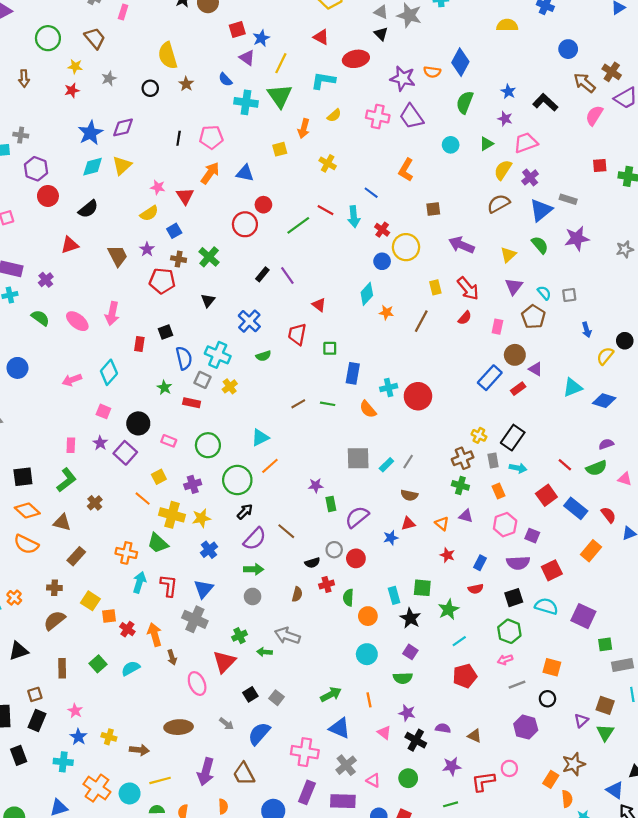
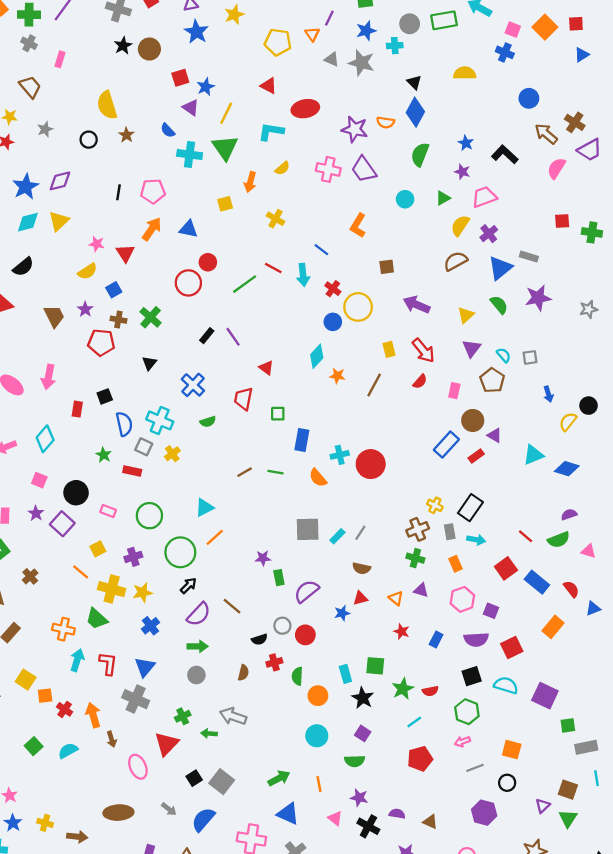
black triangle: (381, 34) -> (414, 82), moved
red semicircle: (476, 589) -> (430, 691), moved
gray square: (276, 698) -> (222, 782), size x1.5

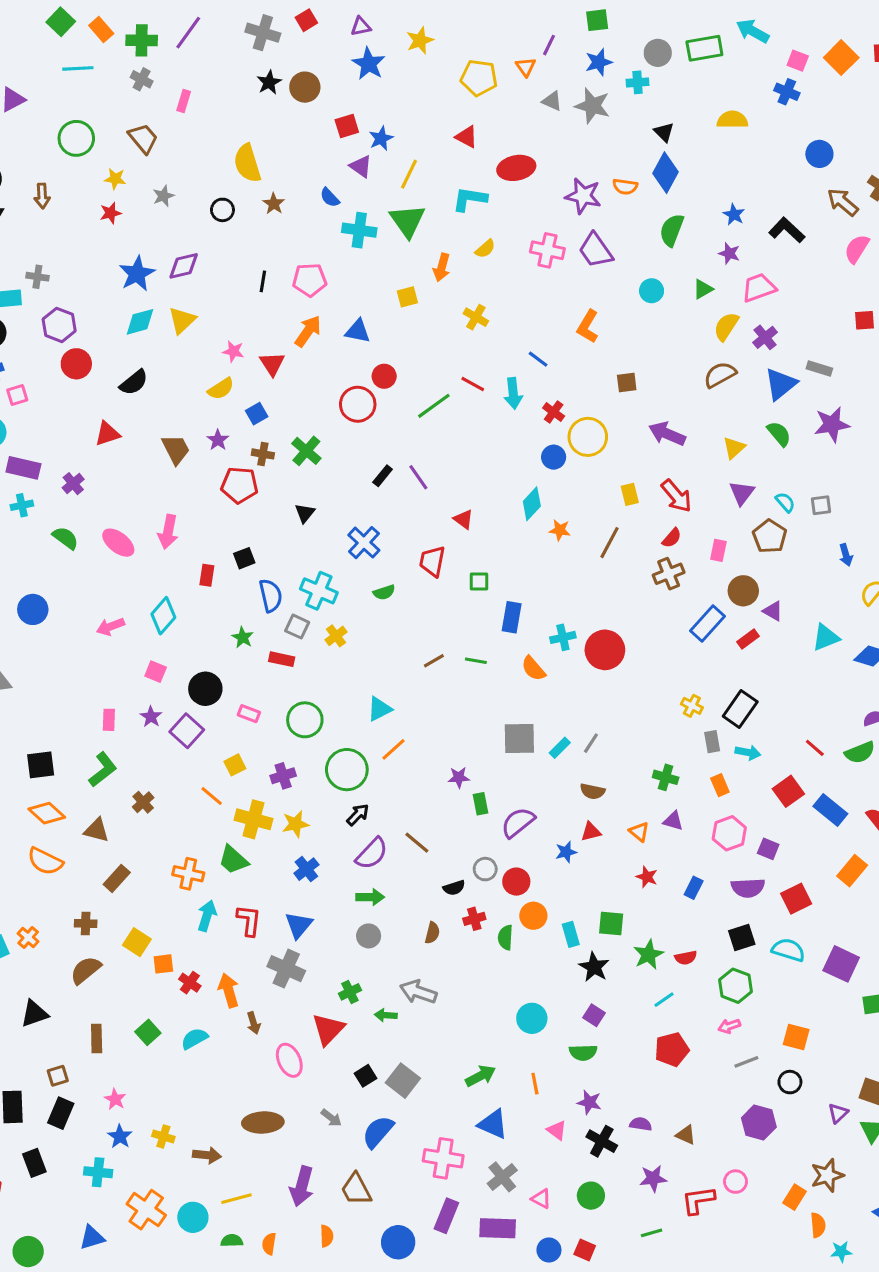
brown cross: (418, 529) -> (669, 574), moved
orange circle: (318, 696) -> (533, 916), moved

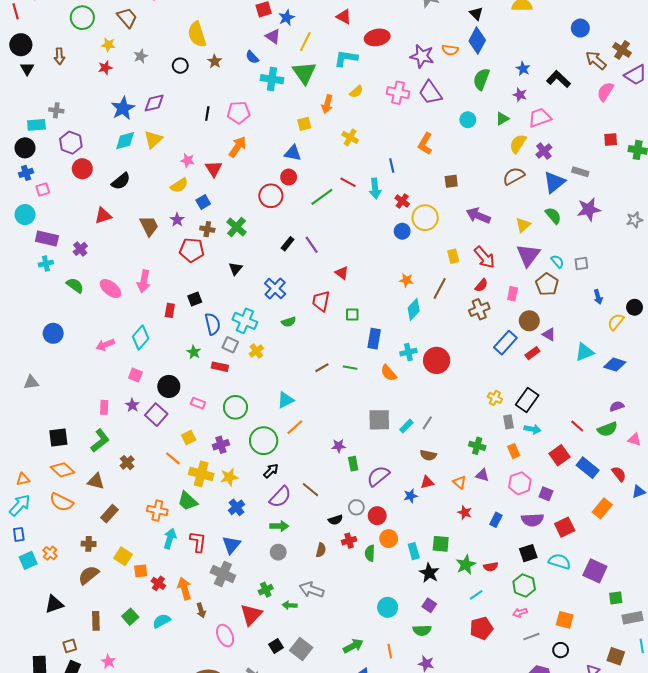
blue triangle: (358, 331) -> (293, 153), moved
blue line: (538, 359) -> (392, 166), turned 40
purple triangle: (742, 493) -> (528, 255), size x1.4
cyan diamond: (532, 504) -> (414, 309), moved

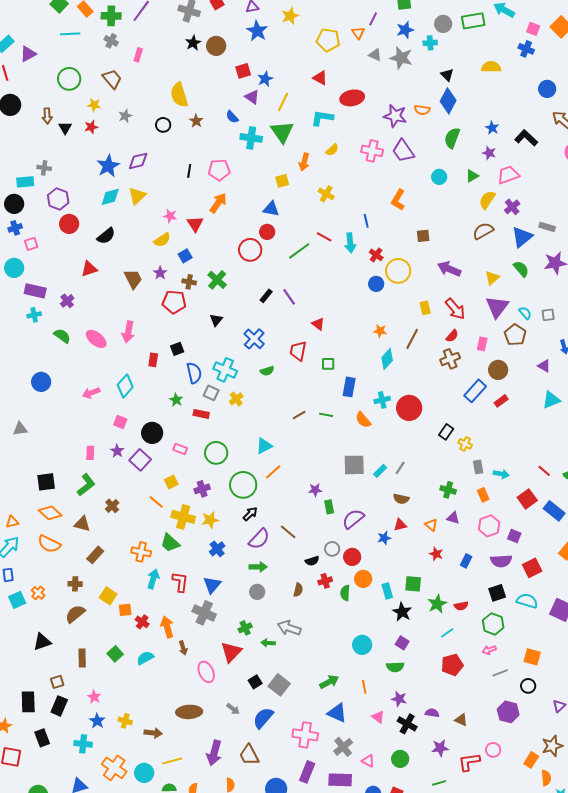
black triangle: (27, 69) -> (65, 128), moved
purple triangle: (549, 334) -> (544, 366), moved
black rectangle: (527, 400) -> (446, 432), moved, size x0.7

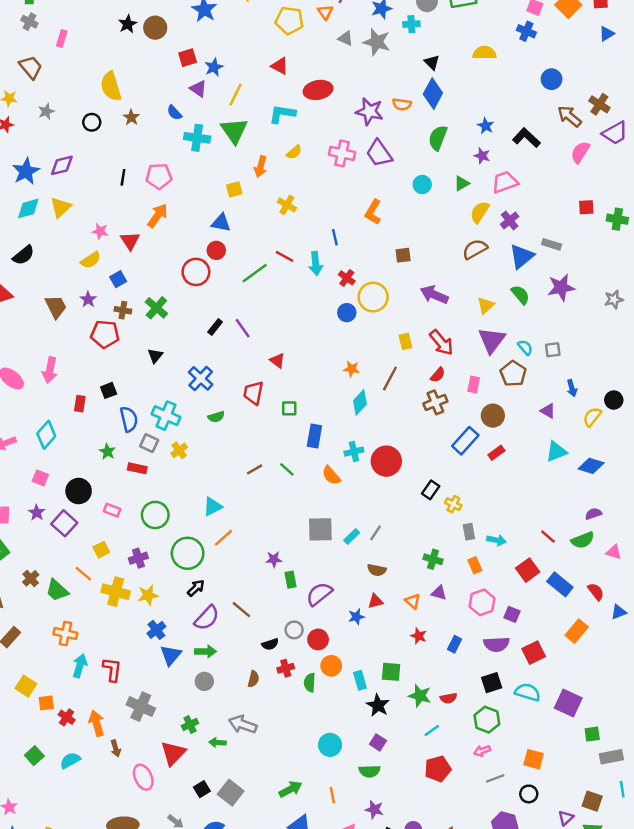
green line: (326, 415) -> (287, 469), turned 32
green trapezoid: (170, 543) -> (57, 590), moved
blue triangle: (212, 585) -> (171, 655), moved
green star: (437, 604) -> (420, 696), turned -30

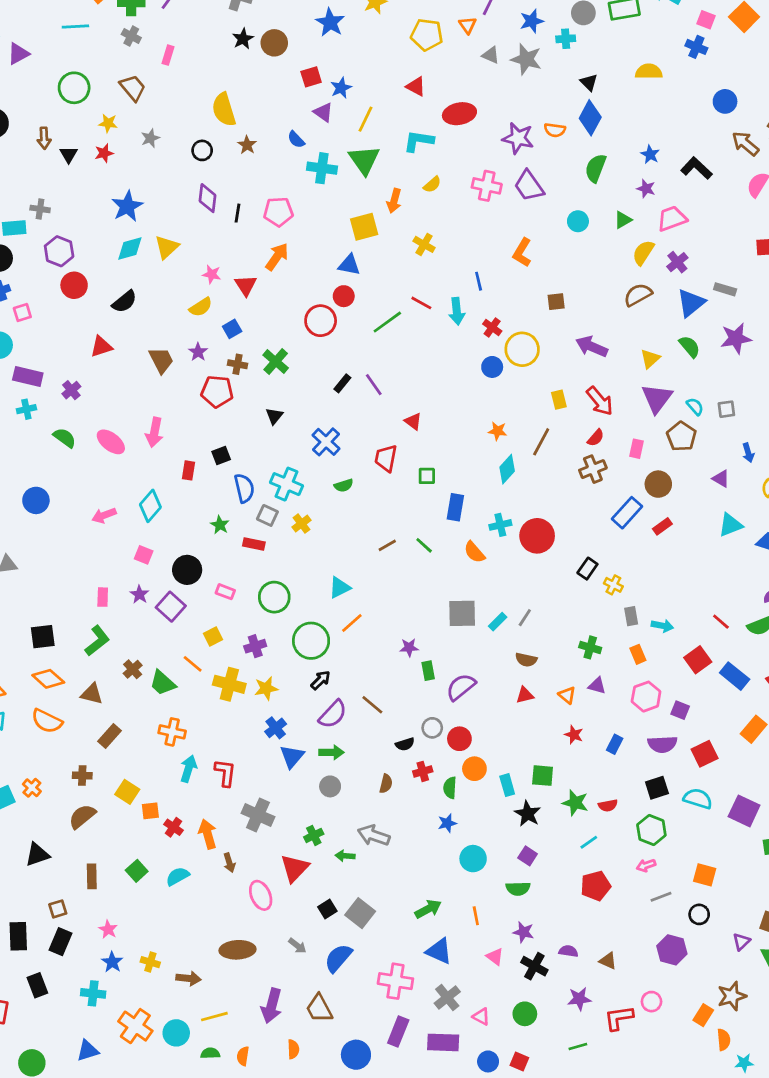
purple diamond: (62, 165) -> (208, 198), moved, turned -70
yellow square: (234, 189) -> (364, 227), size x1.5
blue star: (356, 617) -> (447, 823), moved

